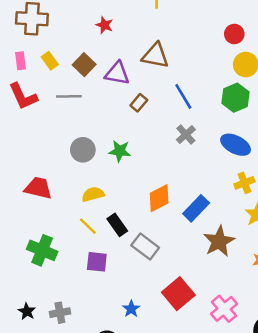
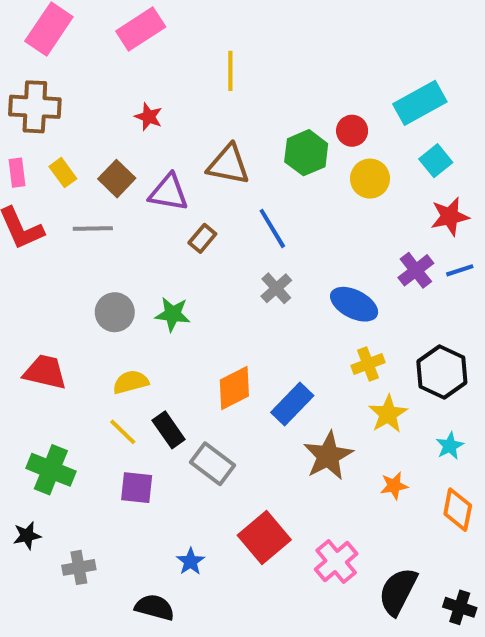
green hexagon: (236, 98) -> (306, 153), moved
black star: (27, 311) -> (27, 536), moved, turned 30

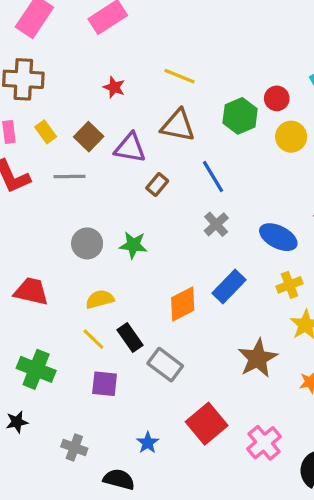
yellow line: (230, 71) -> (180, 76), moved, turned -68
blue rectangle: (292, 404) -> (229, 287), moved
gray cross: (79, 567) -> (74, 447), moved, turned 30

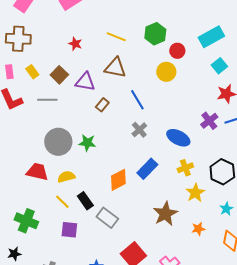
green hexagon: (240, 116) -> (155, 34), moved
yellow circle: (291, 137) -> (166, 72), moved
gray circle: (87, 243) -> (58, 142), size x1.4
red trapezoid: (31, 291) -> (37, 172), moved

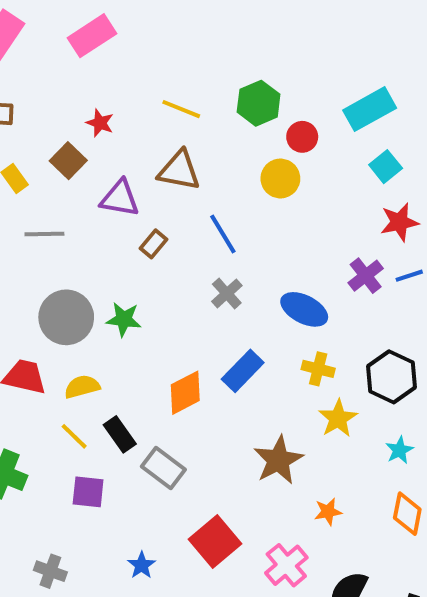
brown square: (59, 75) -> (68, 161), moved
yellow cross: (185, 168) -> (318, 369), turned 35
orange star: (198, 229) -> (328, 512), moved

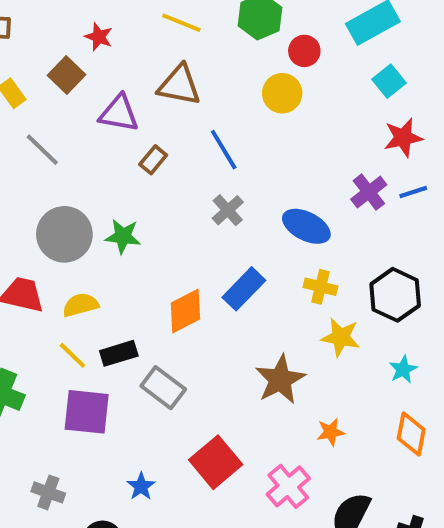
gray line: (44, 234) -> (42, 150), turned 45
yellow star: (338, 418) -> (341, 337), turned -30
black rectangle: (120, 434) -> (119, 353), turned -72
purple square: (88, 492) -> (87, 412), size x1.4

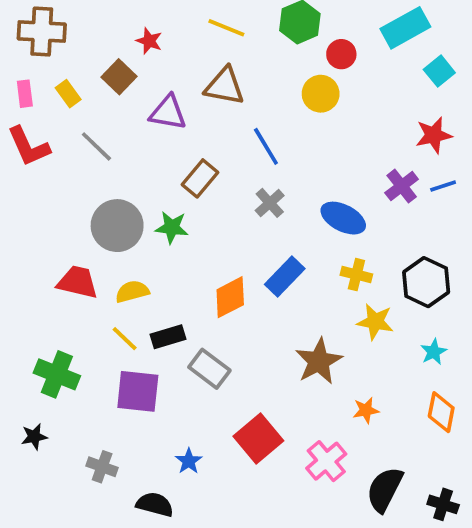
cyan square: (389, 81) -> (439, 71), moved
brown rectangle: (153, 160) -> (200, 178), moved, size x1.4

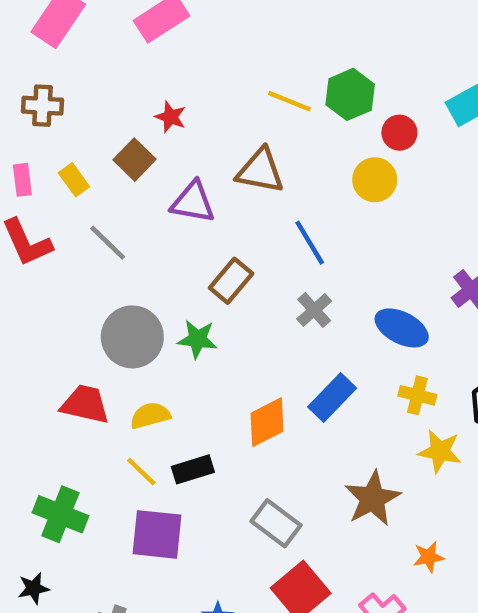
yellow line: (226, 28) -> (289, 101), moved
brown cross: (42, 32) -> (43, 106), size x0.7
gray rectangle: (209, 369) -> (276, 523), moved

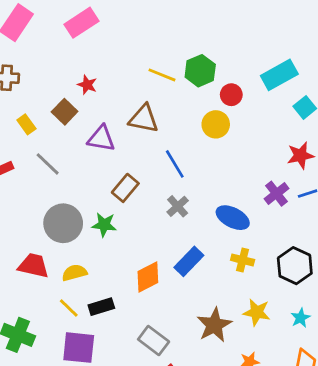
yellow star: (440, 451) -> (257, 312), moved

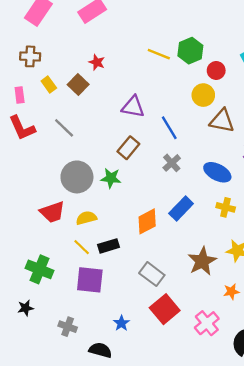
brown triangle: (144, 119) -> (222, 121), moved
yellow rectangle: (26, 124) -> (49, 85), moved
purple triangle: (101, 138) -> (133, 107), moved
red trapezoid: (33, 266) -> (52, 212), turned 148

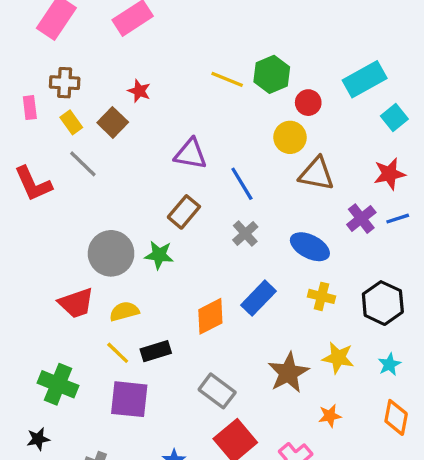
brown cross: (30, 56) -> (65, 83), moved
pink rectangle: (20, 95) -> (30, 108), moved
gray line: (64, 128) -> (83, 164), moved

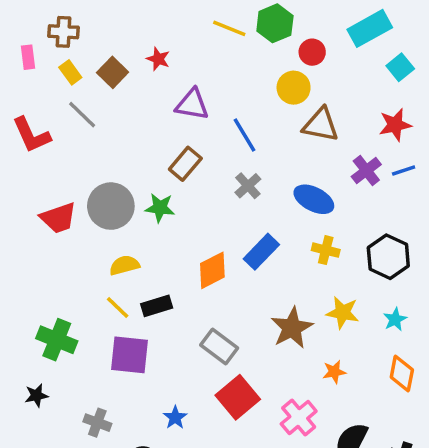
red star: (139, 91) -> (158, 59), moved
red trapezoid: (76, 303) -> (58, 218), moved

